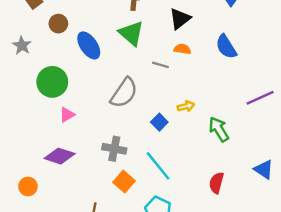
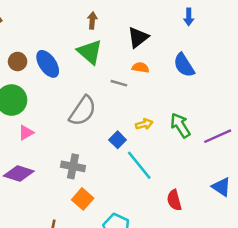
brown circle: (58, 24) -> (18, 61), moved
purple line: (260, 98) -> (218, 136), moved
green arrow: (219, 129) -> (180, 125), moved
cyan line: (158, 166) -> (139, 165), moved
red semicircle: (216, 183) -> (174, 200), turned -30

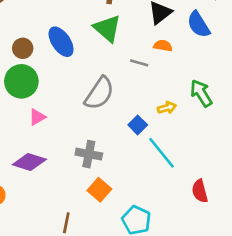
brown circle: (18, 61) -> (23, 48), moved
blue semicircle: (184, 65) -> (199, 24), moved
green arrow: (180, 125) -> (201, 93), moved

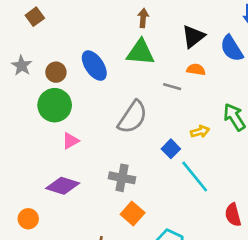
green triangle: (107, 28) -> (140, 52), turned -36

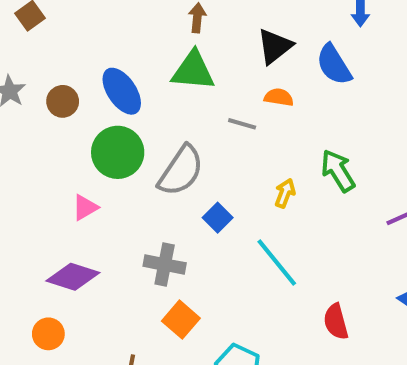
green circle: (55, 105) -> (118, 152), moved
yellow arrow: (200, 132) -> (285, 193), turned -54
blue square: (171, 149) -> (218, 218), moved
orange circle: (28, 219) -> (48, 334), moved

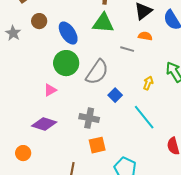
brown circle: (63, 101) -> (39, 21), moved
orange square: (181, 320) -> (97, 145), turned 36
orange circle: (48, 334) -> (23, 153), moved

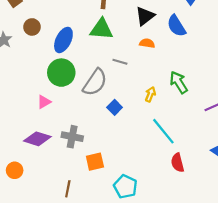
blue ellipse: (68, 33) -> (63, 40), turned 60
gray line: (127, 49) -> (120, 62), moved
cyan line: (144, 117) -> (163, 131), moved
gray cross: (89, 118) -> (72, 137), moved

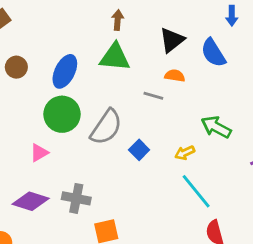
brown circle: (32, 27) -> (16, 67), moved
gray line: (120, 62) -> (153, 96), moved
green arrow: (179, 82) -> (216, 127), turned -30
yellow arrow: (150, 94) -> (185, 153), moved, turned -136
blue square: (115, 107) -> (139, 150), moved

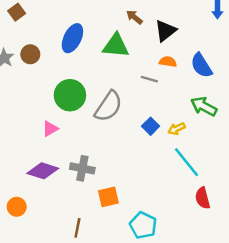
brown arrow: (118, 20) -> (134, 17), moved, turned -56
blue semicircle: (213, 53) -> (201, 65), moved
blue ellipse: (65, 71) -> (72, 38), moved
blue square: (139, 150) -> (151, 126), moved

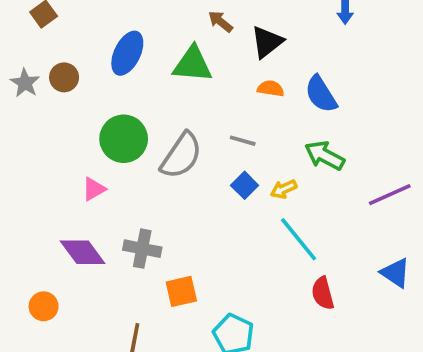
gray line: (149, 79) -> (243, 141), moved
purple diamond: (43, 171) -> (83, 252), turned 36

